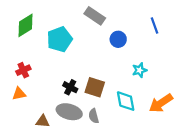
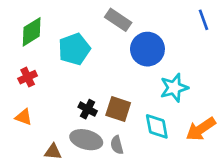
blue line: (154, 25) -> (203, 20), moved
blue circle: (118, 39) -> (147, 49), size x1.6
red cross: (23, 70) -> (28, 77), moved
cyan star: (140, 70) -> (174, 88), size x1.5
orange triangle: (19, 94) -> (24, 117), turned 32

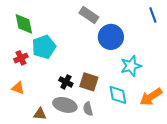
green diamond: (32, 32) -> (24, 24), turned -70
cyan pentagon: (74, 49) -> (44, 47), moved

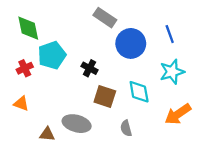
blue line: (153, 15) -> (170, 34), moved
cyan star: (131, 66) -> (172, 72), moved
black cross: (66, 82) -> (90, 68), moved
cyan diamond: (118, 95) -> (139, 92), moved
gray semicircle: (88, 109) -> (126, 128), moved

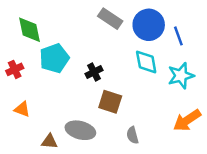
blue circle: (131, 43) -> (149, 25), moved
red cross: (25, 68) -> (15, 69), moved
black cross: (90, 68) -> (94, 72), turned 35
cyan diamond: (139, 92) -> (146, 62), moved

